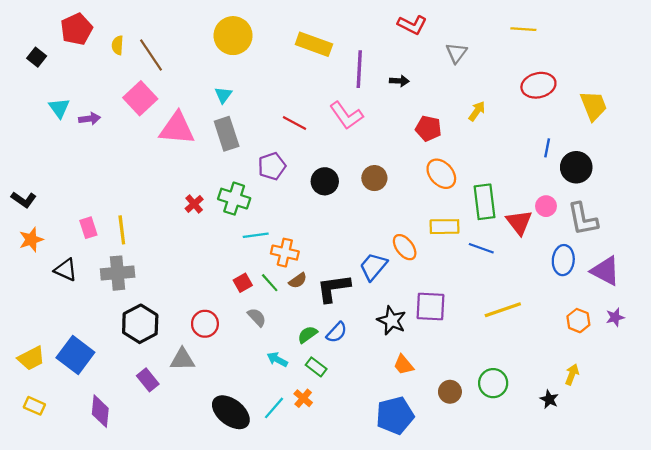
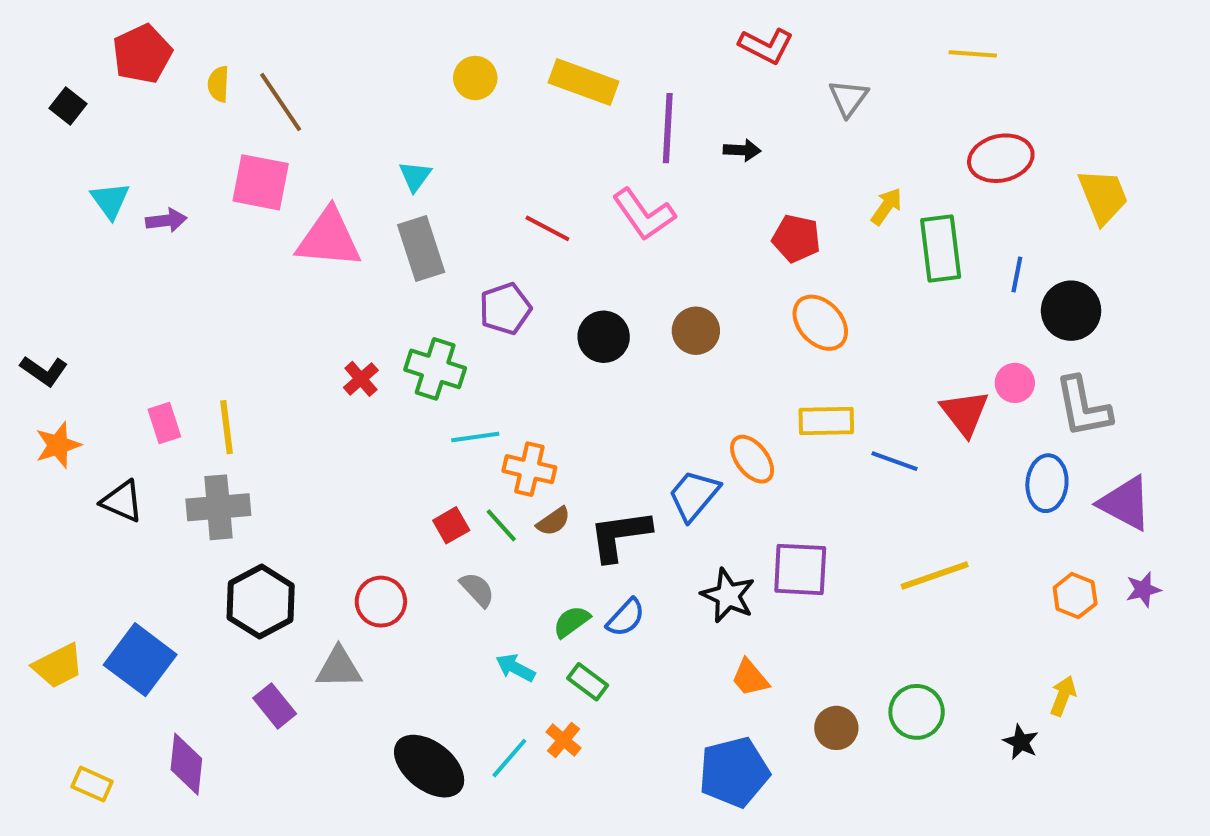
yellow circle: (233, 36) -> (475, 78), moved, size x0.6
pink square: (140, 98) -> (261, 182), turned -36
green rectangle: (484, 202) -> (941, 248), moved
yellow rectangle: (34, 406) -> (92, 784), moved

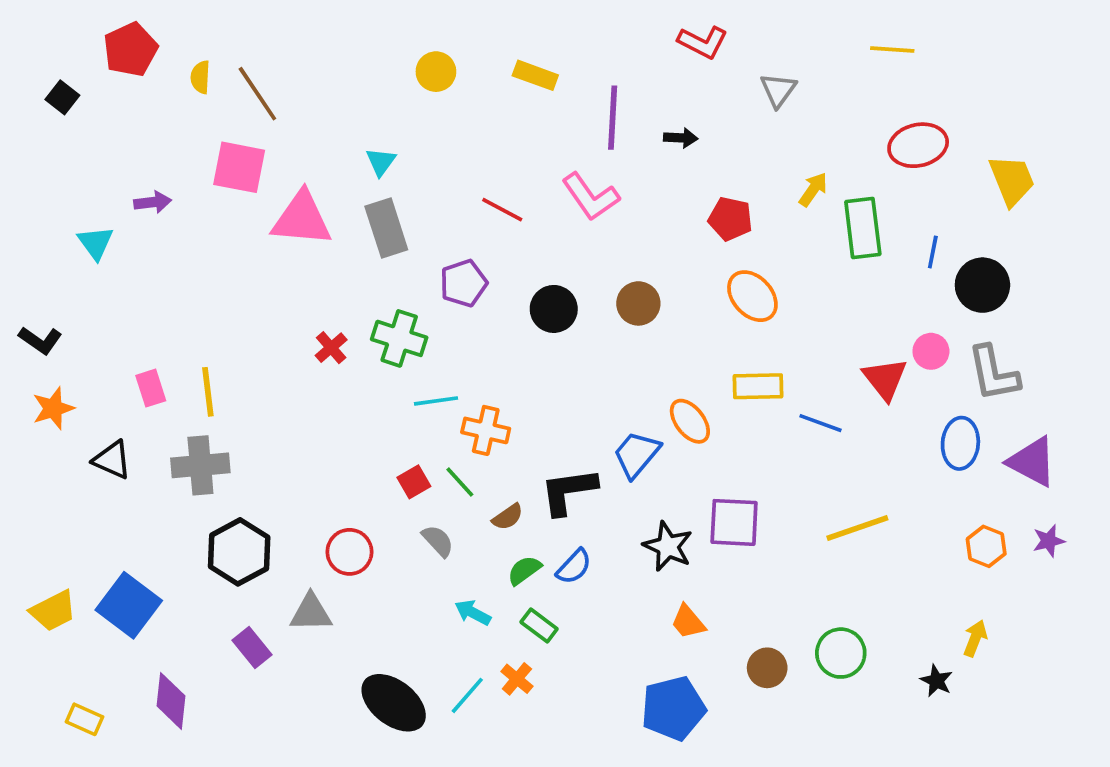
yellow rectangle: (584, 82) -> (535, 75), size x0.7
cyan triangle: (110, 200) -> (96, 243), moved
brown semicircle: (553, 521) -> (508, 517), moved

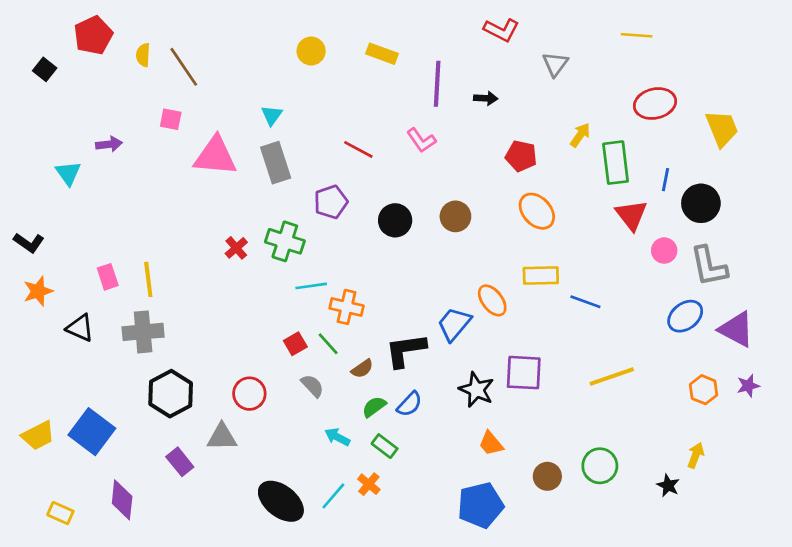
pink square: (239, 167) -> (171, 119), size x0.6
pink L-shape: (591, 197) -> (421, 140), size x0.7
red triangle: (885, 379) -> (631, 215), moved
blue ellipse: (960, 443) -> (685, 316), turned 48

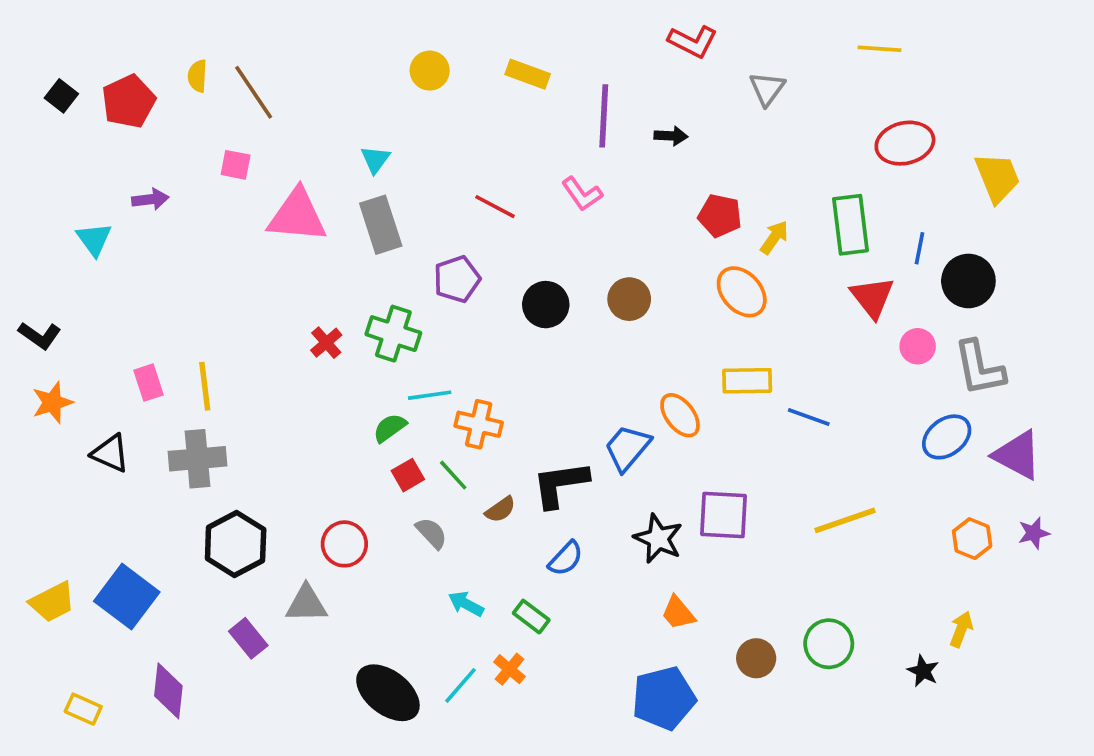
red pentagon: (93, 35) -> (129, 101), moved
yellow arrow: (580, 135) -> (774, 237), moved
green semicircle: (374, 407) -> (390, 428), moved

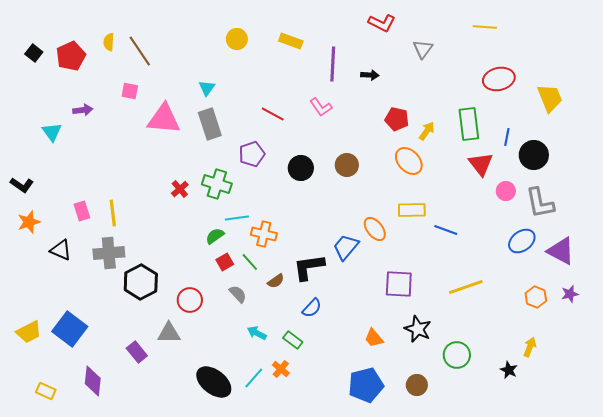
black star: (658, 539) -> (418, 329), moved
black hexagon: (236, 544) -> (141, 282), moved
brown circle: (756, 658) -> (417, 385), moved

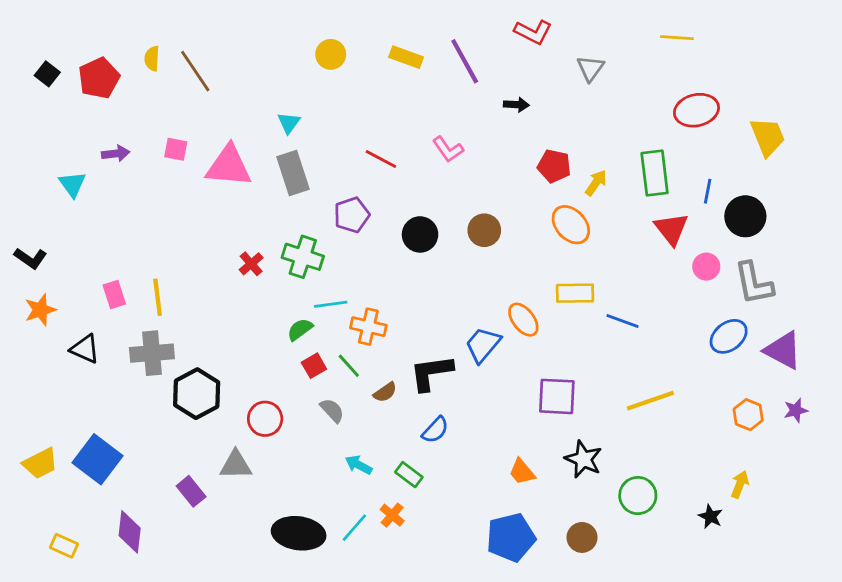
purple line: (333, 64) -> (465, 61), moved, turned -32
pink square: (130, 91) -> (176, 149), moved
black ellipse: (214, 382) -> (299, 533), turned -30

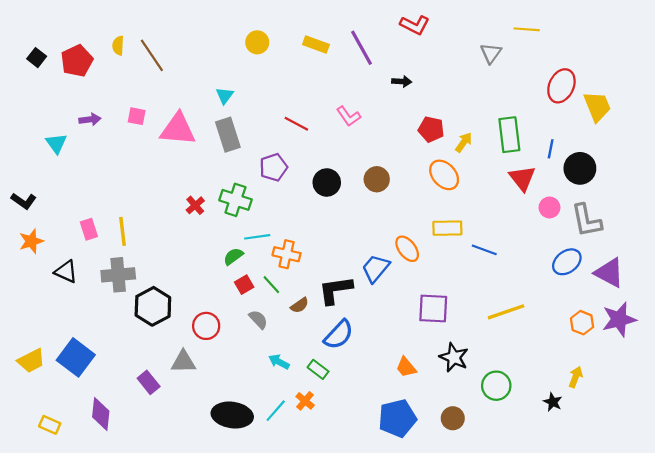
gray triangle: (590, 68) -> (491, 53), moved
red ellipse: (696, 110) -> (561, 86), moved, turned -52
purple star: (796, 410) -> (619, 319), size x1.8
blue semicircle: (435, 430) -> (339, 335), size x1.4

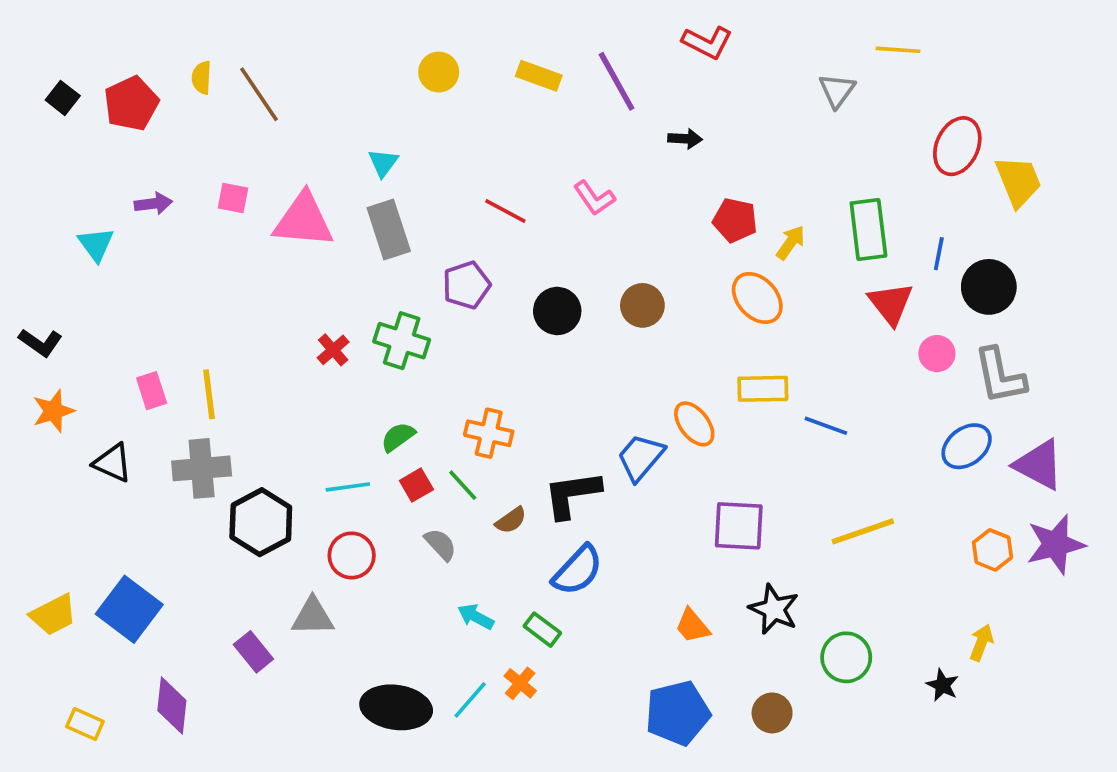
cyan line: (257, 237) -> (348, 487), moved

